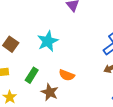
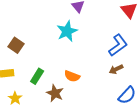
cyan star: (48, 41) -> (67, 31), moved

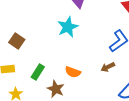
brown arrow: (116, 69) -> (108, 67), moved

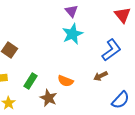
cyan star: (68, 27) -> (72, 34), moved

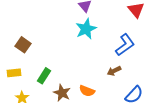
orange semicircle: (66, 81) -> (87, 91), moved

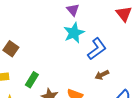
blue L-shape: (125, 45) -> (97, 49), moved

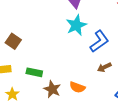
green rectangle: (32, 80) -> (34, 72), turned 70

